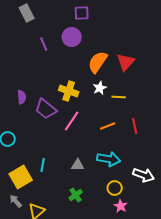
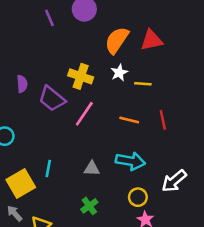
red triangle: (126, 62) -> (152, 40), turned 36
orange line: (108, 126) -> (129, 120), turned 35
white arrow: (144, 175) -> (174, 181), turned 120

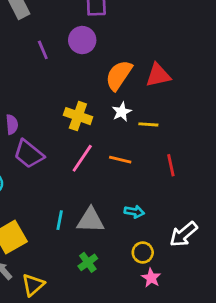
purple trapezoid: (52, 99) -> (29, 154), moved
orange line: (129, 120) -> (120, 160), moved
cyan arrow: (130, 161) -> (134, 212), size x0.6
cyan line: (48, 169) -> (60, 220), moved
gray triangle: (92, 169) -> (91, 220), size x1.5

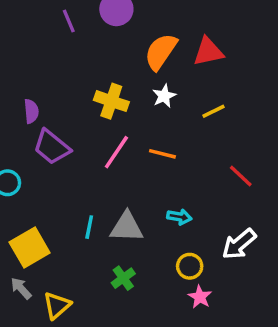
yellow line: (148, 124) -> (213, 111), moved, turned -30
red line: (171, 165) -> (241, 176), moved, turned -35

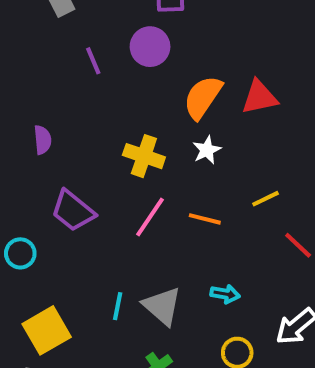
purple semicircle: (31, 111) -> (43, 140), moved
yellow line: (213, 111) -> (266, 199), moved
gray triangle: (127, 227) -> (162, 306), turned 39

